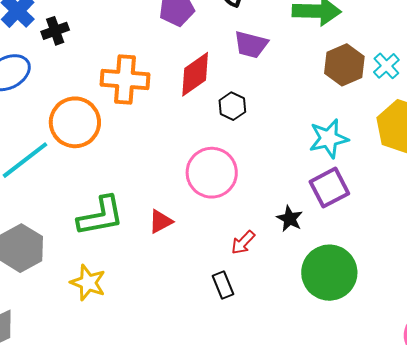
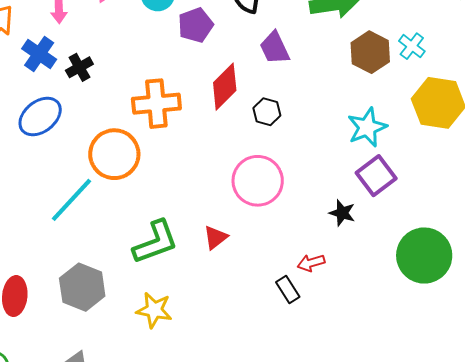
purple trapezoid: (251, 45) -> (275, 48), turned 60
red arrow: (243, 242) -> (311, 263), moved, turned 40
green circle: (329, 273) -> (424, 256), moved

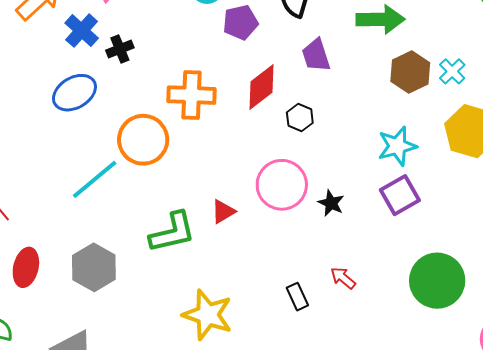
black star: (342, 213) -> (331, 203), moved
red triangle: (215, 237) -> (223, 212), moved
red arrow: (311, 263) -> (343, 278), moved, turned 48
yellow star: (154, 310) -> (208, 315), moved, size x1.4

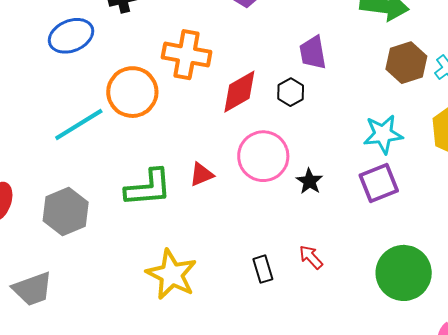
purple trapezoid: (316, 55) -> (313, 53), moved
red diamond: (261, 87) -> (239, 92), moved

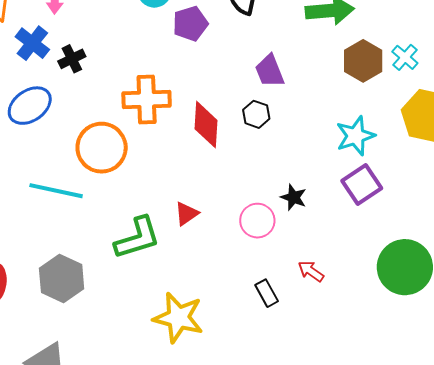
red diamond: (239, 92) -> (206, 125), turned -45
cyan line: (79, 124) -> (56, 191), turned 56
pink circle: (263, 156) -> (257, 221), moved, size x0.7

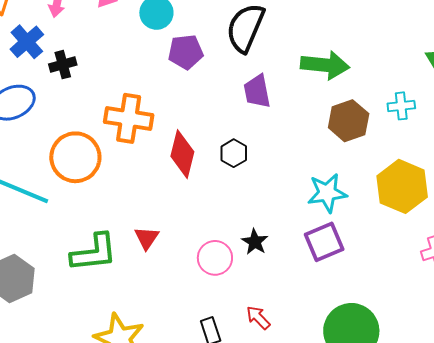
cyan cross: (405, 57) -> (401, 106), moved, turned 32
purple trapezoid: (270, 71) -> (257, 91), moved
red triangle: (186, 214) -> (147, 238), turned -32

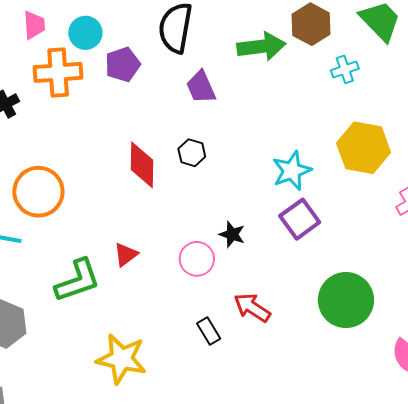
orange cross: (129, 118) -> (58, 72), moved
brown hexagon: (349, 121) -> (311, 24), moved
red triangle: (147, 238) -> (126, 255), turned 32
red arrow: (258, 318) -> (252, 308), size x1.4

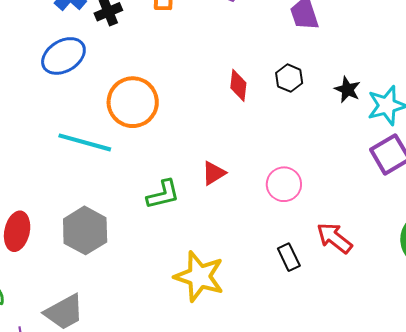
red diamond: (142, 165) -> (238, 85), size x0.7
black star: (232, 234) -> (347, 90), moved
green L-shape: (78, 281) -> (163, 194), size x0.7

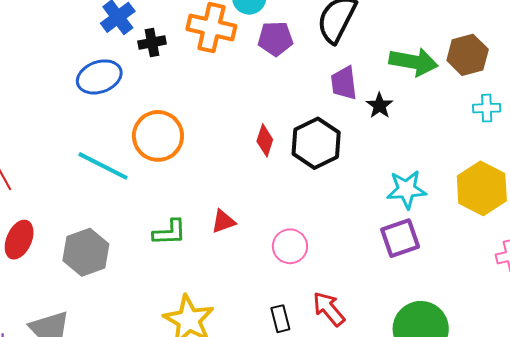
black hexagon: (289, 78) -> (316, 143), size x1.8
black star: (347, 90) -> (380, 106), moved

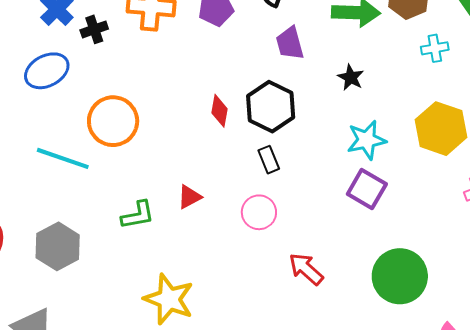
black star: (380, 106) -> (351, 77), moved
purple square: (400, 238) -> (367, 189), turned -33
black rectangle: (280, 319) -> (269, 160), moved

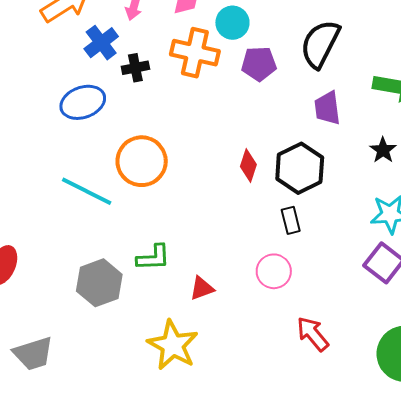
red triangle: (189, 197) -> (202, 288), moved
gray hexagon: (58, 246) -> (99, 283), moved

